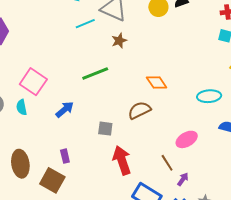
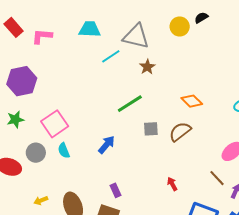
pink square: (33, 82) -> (55, 124), moved, turned 32
gray square: (105, 129) -> (151, 129), moved
red arrow: (122, 160) -> (172, 184), size x0.5

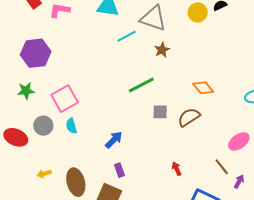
blue arrow: (107, 145) -> (114, 140), moved

